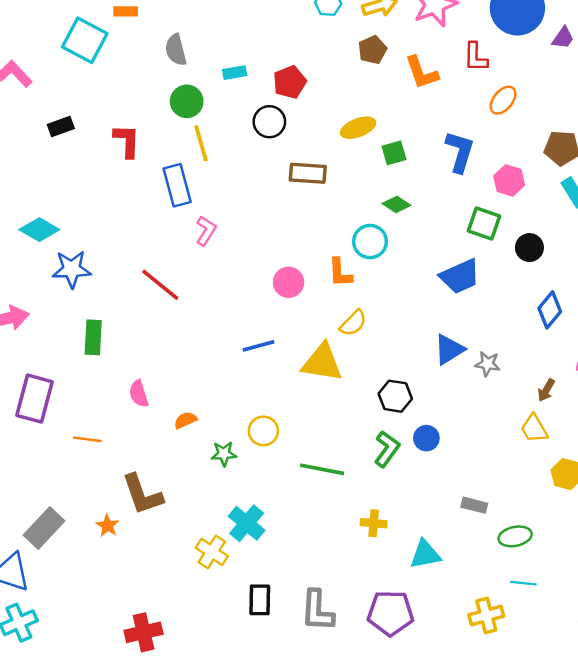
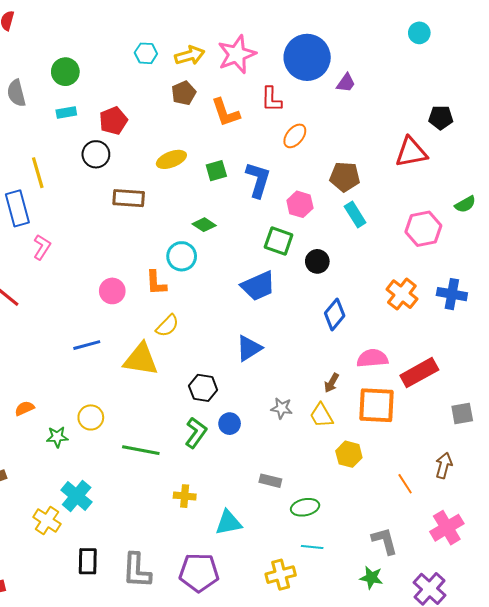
green circle: (187, 101) -> (65, 72), moved
green square: (394, 153) -> (216, 171), moved
gray star: (487, 364) -> (282, 408), moved

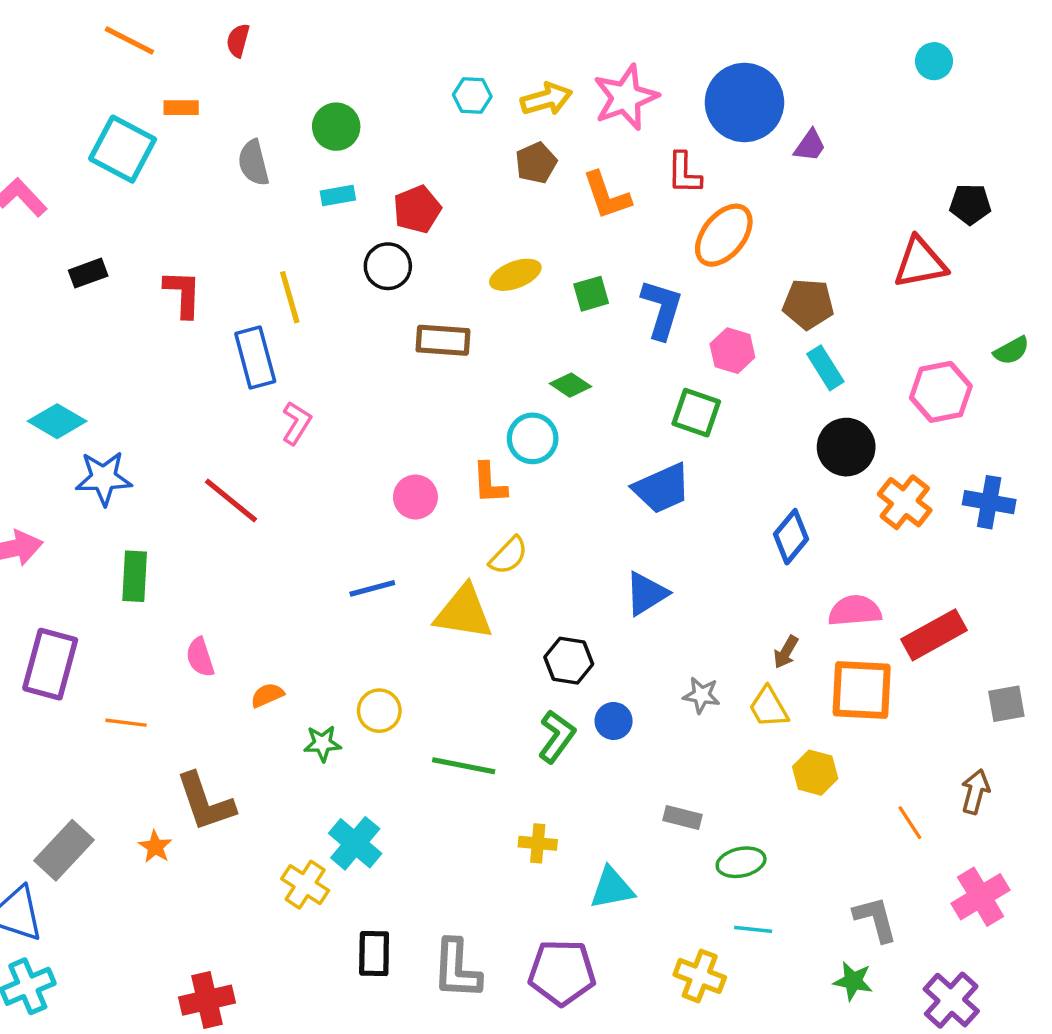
orange ellipse: (295, 136) -> (724, 235), size x1.5
black circle: (317, 261) -> (846, 447), moved, size x1.4
yellow cross: (281, 575) -> (700, 976), turned 36

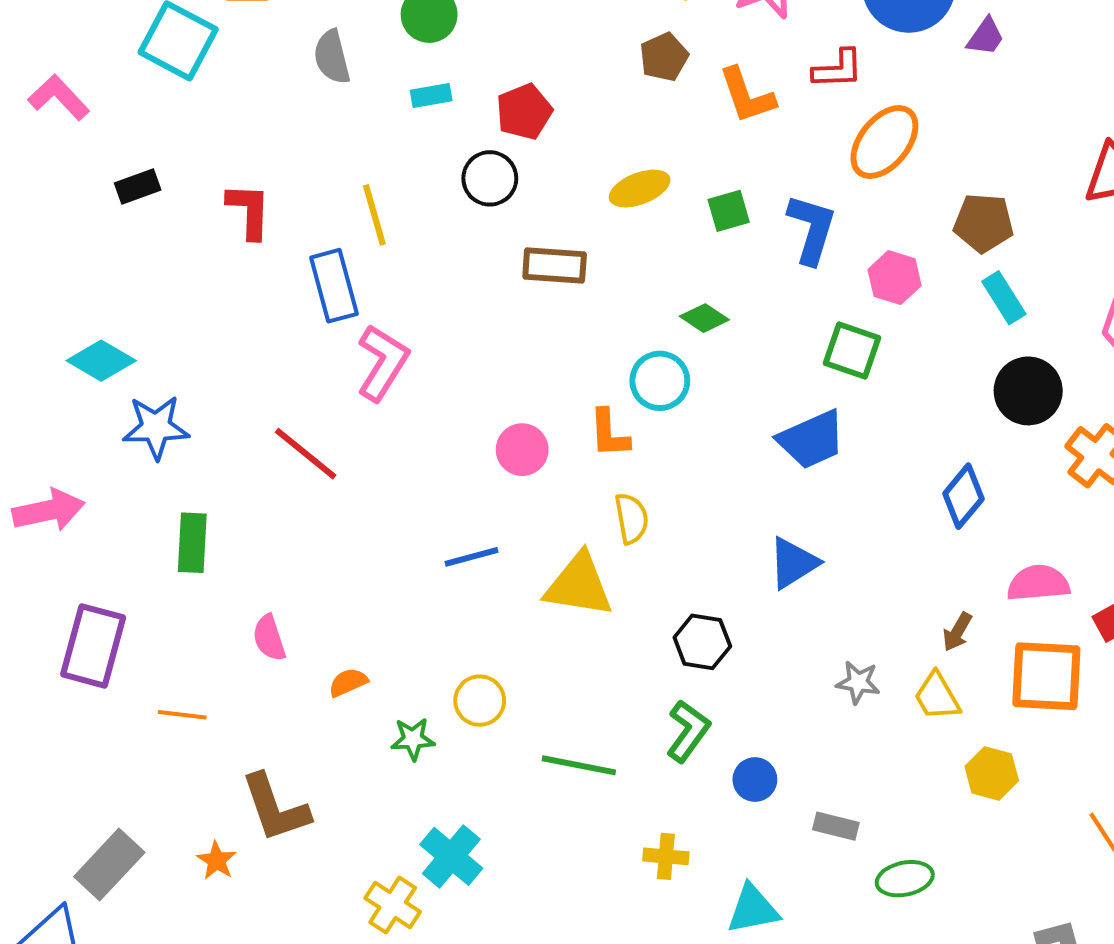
red L-shape: (684, 173) -> (838, 69), turned -93
pink L-shape: (297, 423) -> (383, 363), size x1.5
yellow semicircle: (508, 556) -> (631, 518), turned -54
blue circle: (614, 721) -> (755, 780), moved

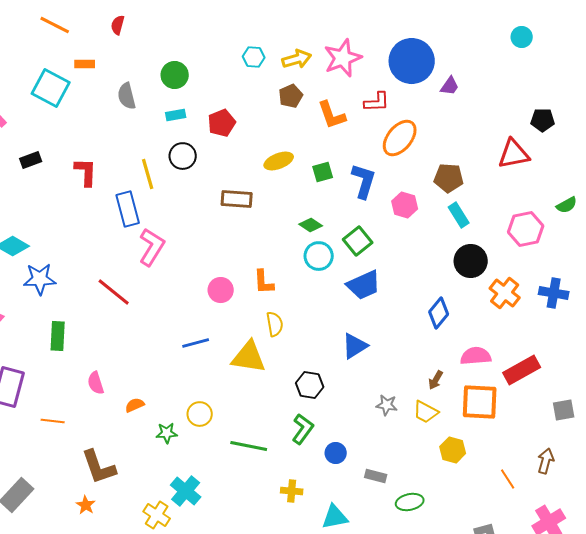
black circle: (490, 178) -> (183, 156), moved
green square: (852, 350) -> (358, 241), moved, turned 32
cyan circle: (660, 381) -> (319, 256), moved
yellow trapezoid: (937, 697) -> (426, 412), turned -32
orange star: (217, 860) -> (86, 505), moved

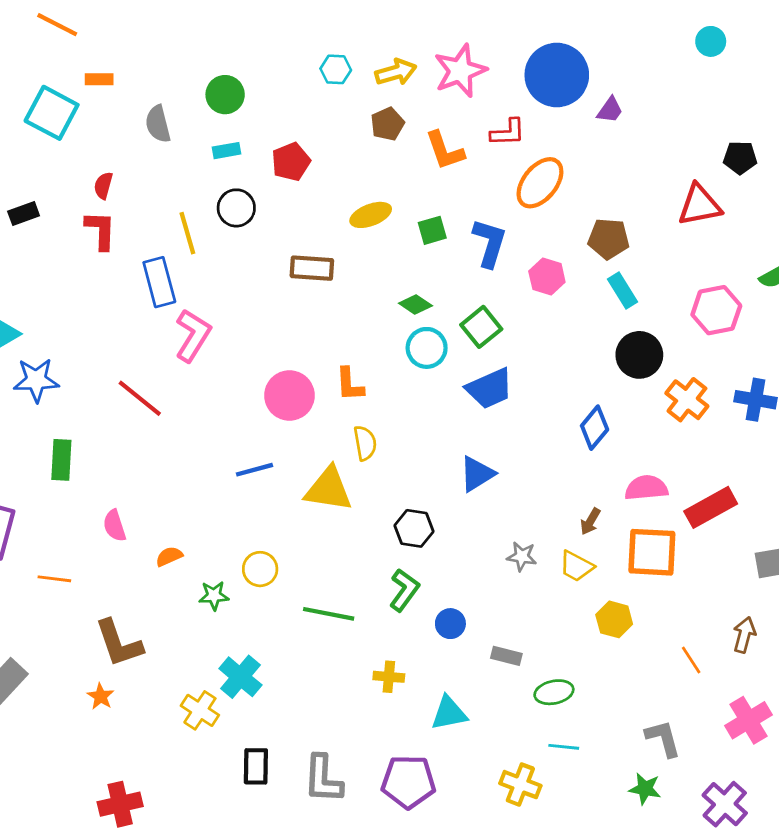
red semicircle: (118, 25) -> (103, 186), moved
pink circle: (221, 290) -> (289, 395), size x1.4

